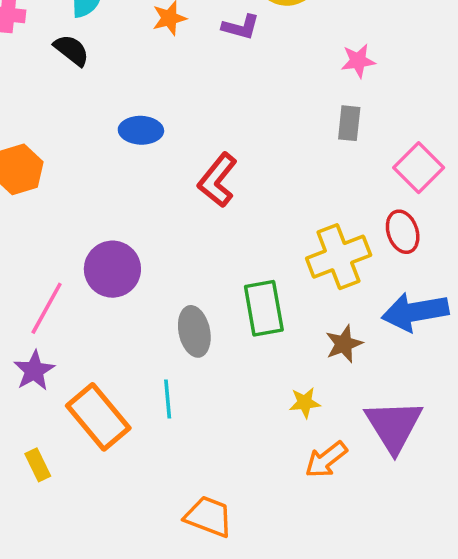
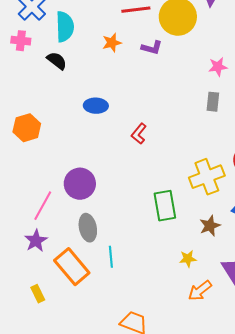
red L-shape: (217, 180) -> (139, 134), size x0.7
gray ellipse: (194, 331) -> (88, 228), moved

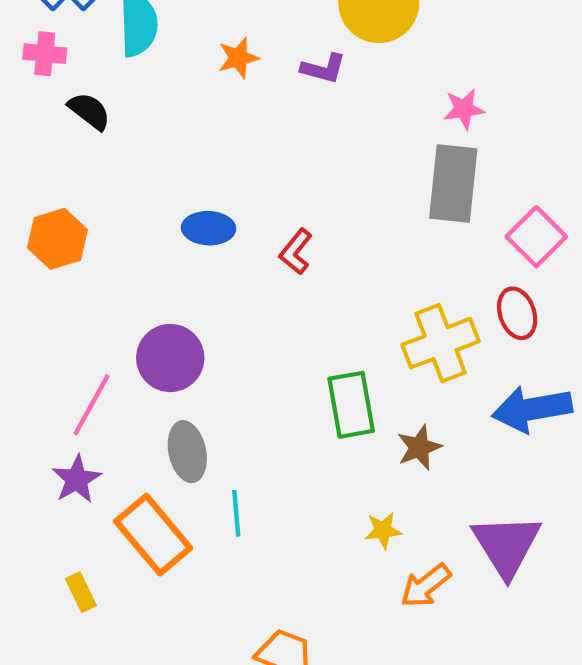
black semicircle: (57, 61) -> (89, 111), moved
gray rectangle: (213, 102) -> (453, 183), size x1.8
blue ellipse: (96, 106) -> (209, 228), moved
brown star: (210, 226) -> (419, 447), moved
yellow star: (188, 259) -> (383, 530), moved

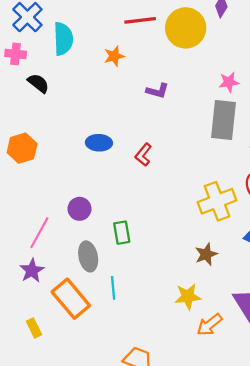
purple L-shape: (323, 69) -> (157, 91), moved
purple circle: (170, 358) -> (79, 209), size x0.7
green rectangle: (351, 405) -> (122, 233), moved, size x0.7
yellow star: (383, 530) -> (188, 297), size x1.4

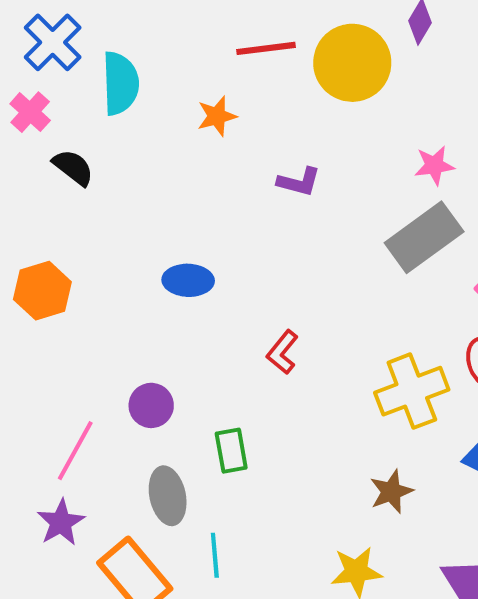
pink cross: (16, 54) -> (30, 112), turned 36
gray rectangle: (224, 120) -> (424, 237), turned 48
red L-shape: (143, 155) -> (283, 352), moved

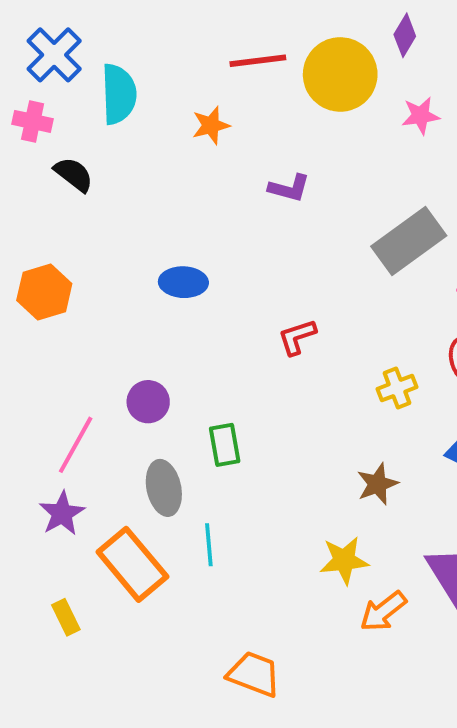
pink cross: (30, 112) -> (33, 121), turned -30
pink star: (434, 165) -> (421, 116), moved
red L-shape: (283, 352) -> (297, 337), moved, turned 33
yellow cross: (412, 391) -> (397, 388), size x0.6

